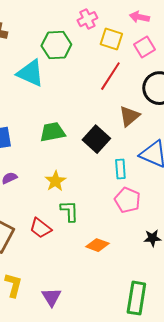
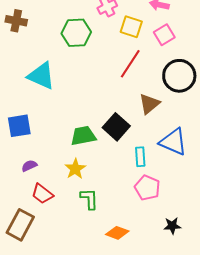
cyan triangle: (30, 73) -> (41, 76), moved
green trapezoid: (52, 132) -> (83, 136), moved
red trapezoid: (40, 228) -> (42, 194), moved

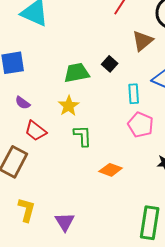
black square: (116, 127) -> (110, 64), size x0.6
purple semicircle: (29, 166) -> (23, 103), turned -119

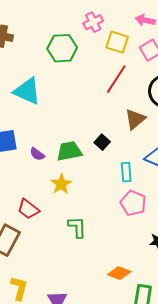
purple semicircle: (23, 103) -> (37, 154), moved
green L-shape: (83, 136) -> (77, 227), moved
orange diamond: (111, 170) -> (119, 273), moved

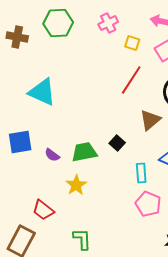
yellow square: (117, 42) -> (132, 43), size x0.7
green hexagon: (62, 48) -> (58, 23), moved
green L-shape: (77, 227) -> (82, 239), moved

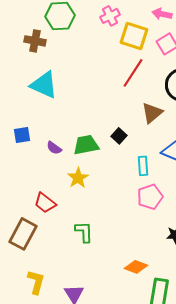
brown cross: (17, 37) -> (35, 41), moved
yellow square: (132, 43) -> (134, 36), size x1.8
blue square: (20, 142) -> (22, 135), size x0.7
pink pentagon: (148, 204) -> (150, 197), turned 30

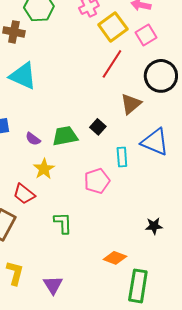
yellow square: (134, 36) -> (113, 27), turned 36
yellow star: (78, 178) -> (44, 169), moved
pink pentagon: (150, 197) -> (97, 181), moved

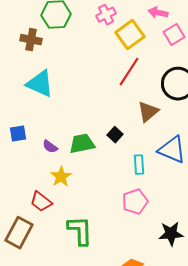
pink square: (146, 35) -> (174, 35), moved
pink pentagon: (97, 181) -> (135, 202), moved
green L-shape: (63, 223) -> (80, 231), size x1.4
black star: (154, 226) -> (171, 234), size x1.4

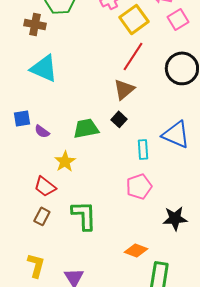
brown triangle: (148, 112) -> (124, 89), moved
purple semicircle: (50, 147) -> (42, 131), moved
brown rectangle: (19, 233) -> (42, 216), moved, size x0.6

